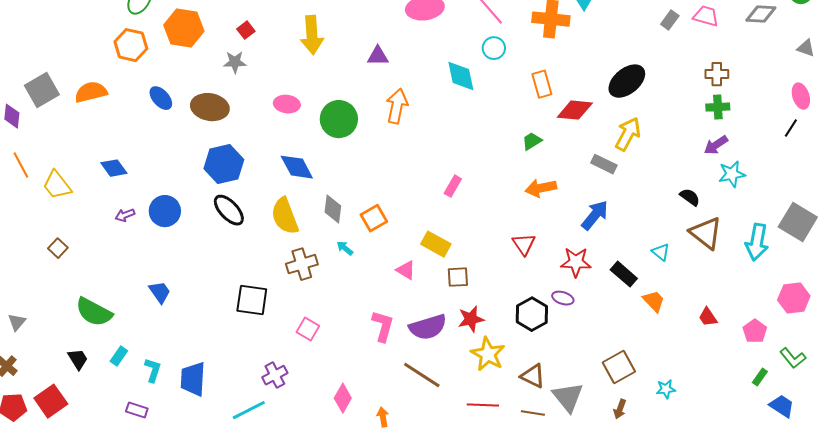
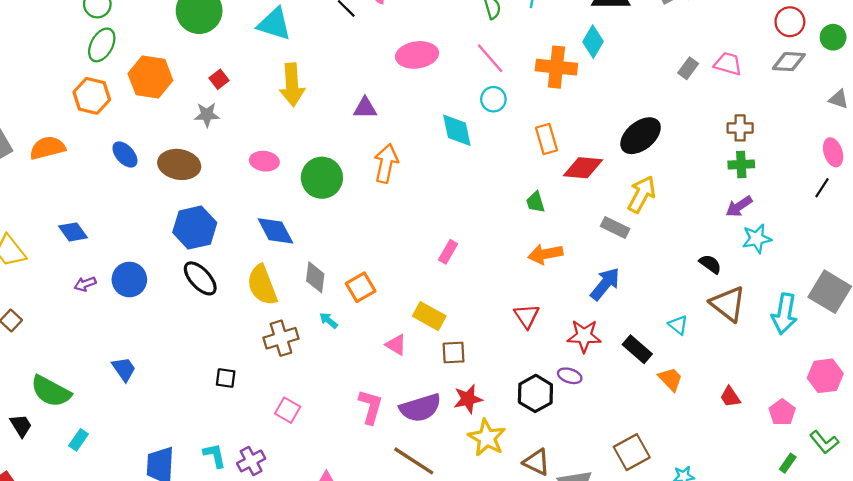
green trapezoid: (532, 141) -> (535, 202), turned -75
black square: (252, 300) -> (226, 378), size x0.6
black trapezoid: (78, 359) -> (21, 426), moved
cyan L-shape: (153, 370) -> (215, 455), moved, turned -30

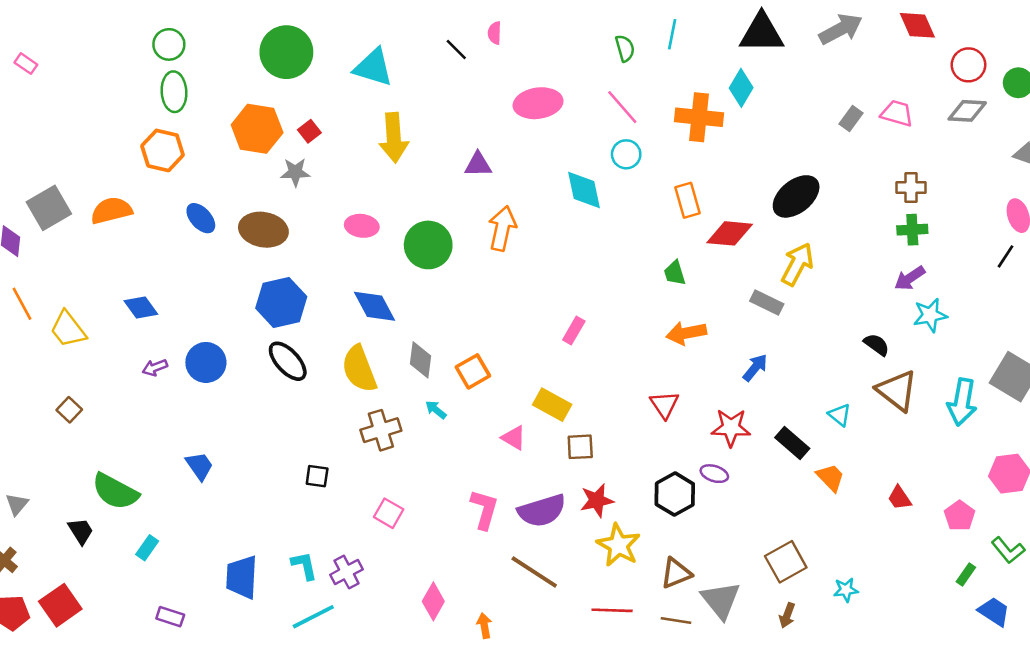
green ellipse: (102, 45) -> (174, 92), turned -32
orange hexagon: (150, 77) -> (257, 129), moved
blue arrow: (605, 284) -> (755, 368), size x0.7
brown triangle: (537, 462) -> (676, 573), turned -48

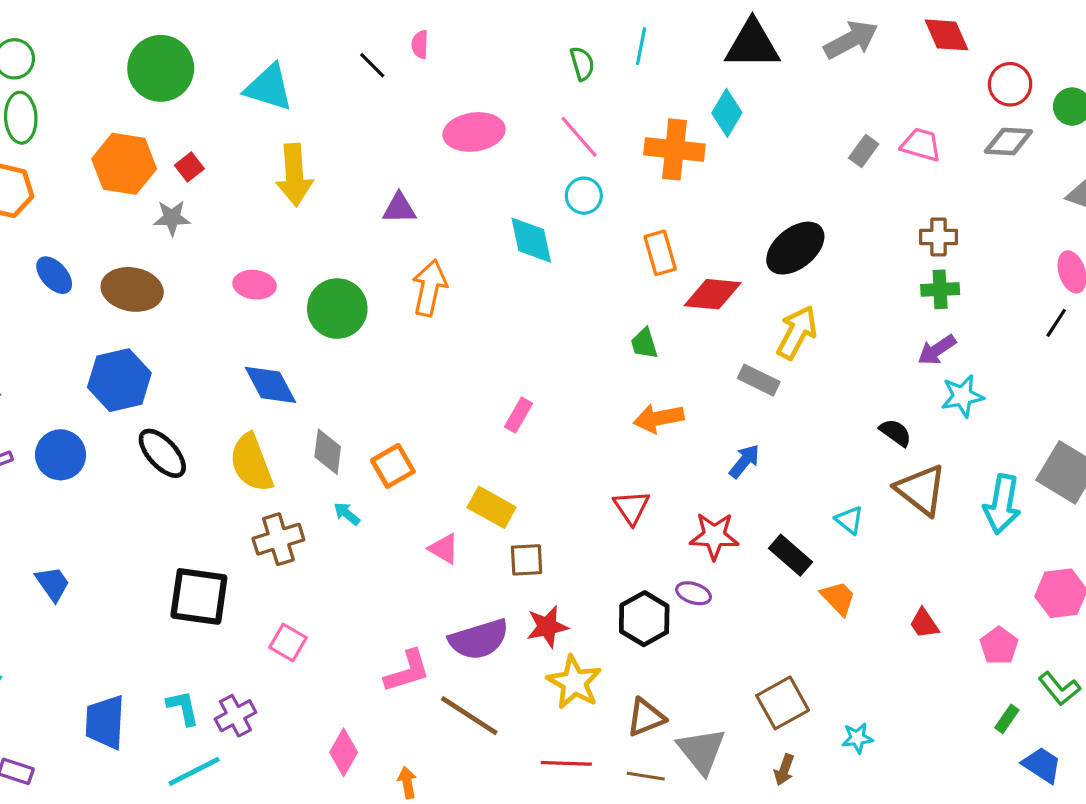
blue hexagon: (281, 302) -> (119, 380), moved
black square: (317, 476) -> (199, 596), size x2.0
pink L-shape: (484, 509) -> (407, 671), moved, turned 57

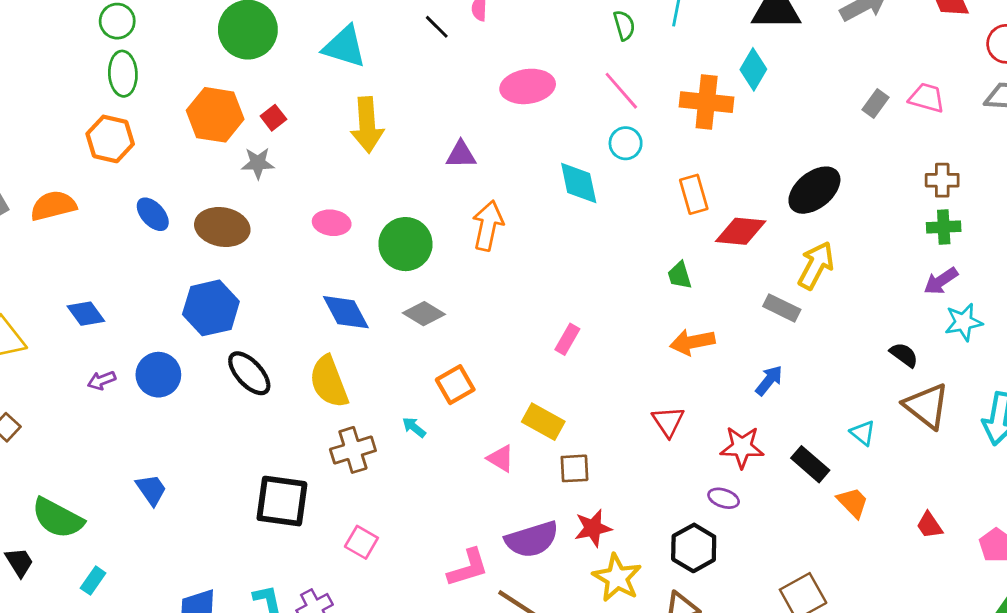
gray diamond: (328, 452) -> (424, 314), moved, turned -66
black hexagon: (644, 619) -> (694, 548), moved

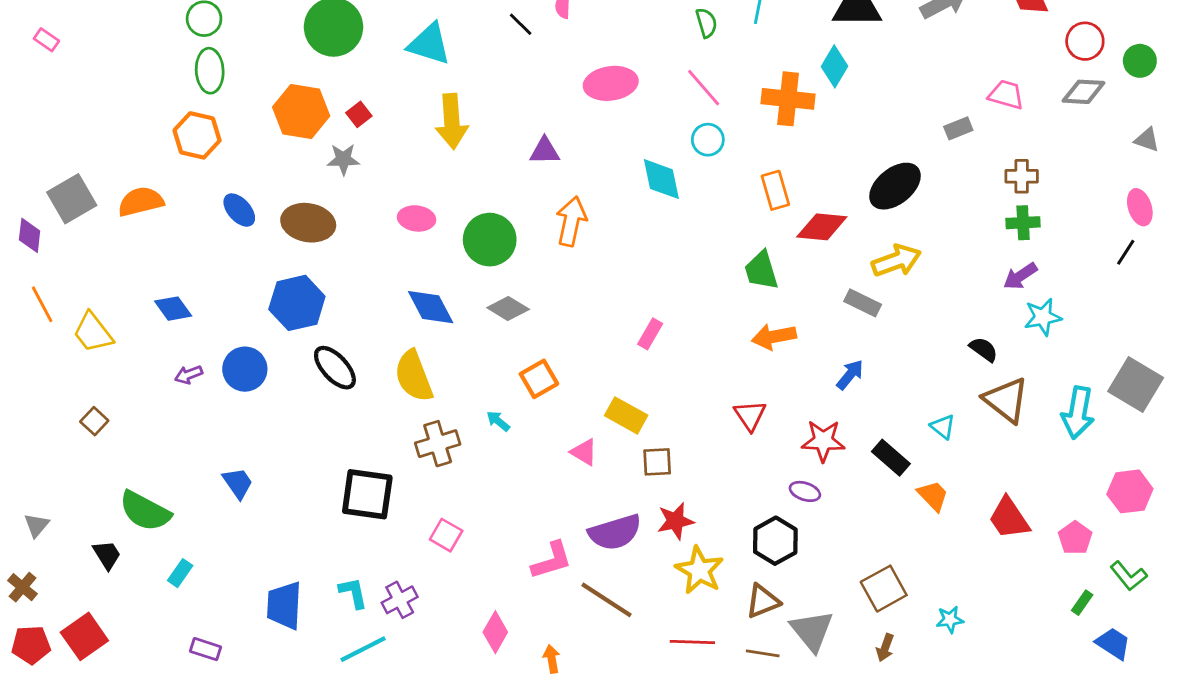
gray rectangle: (875, 103) -> (958, 128), moved, turned 32
yellow arrow: (816, 265) -> (896, 261), turned 42
green trapezoid: (680, 275) -> (761, 271), size x1.4
red trapezoid: (929, 525) -> (1009, 518), size x1.6

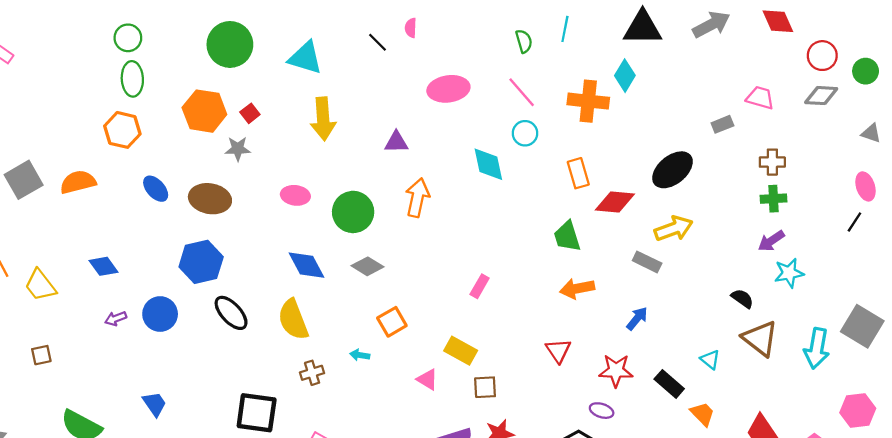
brown square: (94, 421) -> (41, 355), turned 35
cyan arrow: (498, 421) -> (360, 355), turned -30
brown cross: (438, 444) -> (312, 373), size x0.7

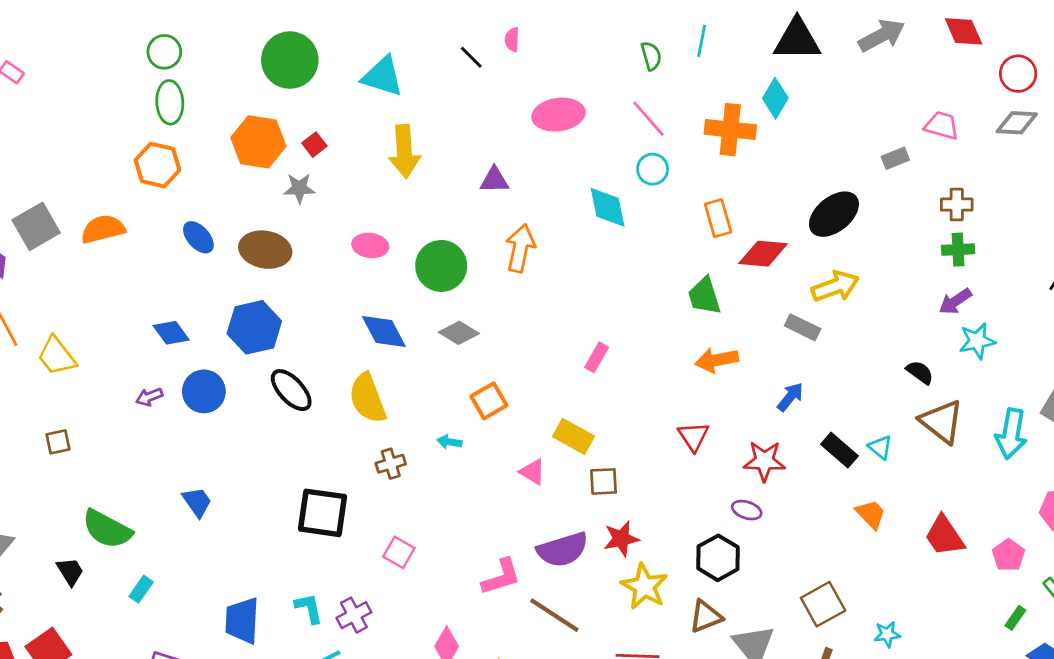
blue diamond: (104, 266) -> (171, 333), moved
black rectangle: (669, 384) -> (839, 450), moved

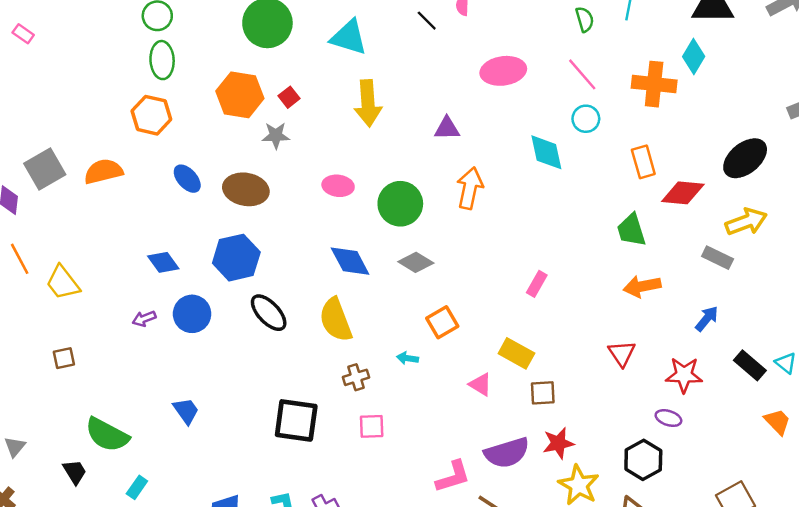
pink square: (399, 552) -> (372, 426), moved, turned -32

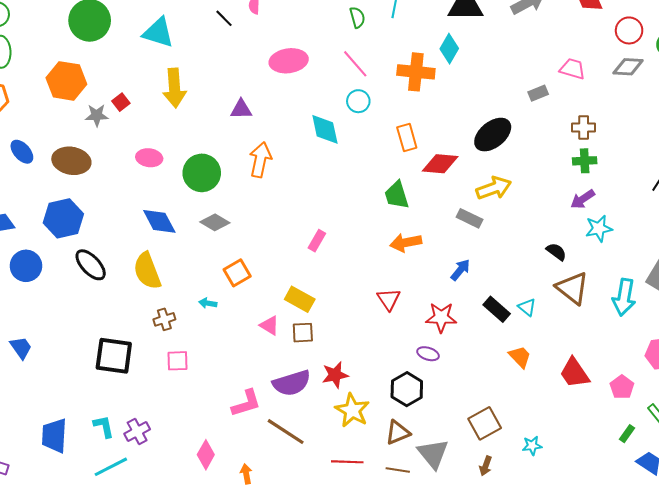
red square: (289, 97) -> (121, 102), moved
brown square: (543, 393) -> (303, 333), moved

